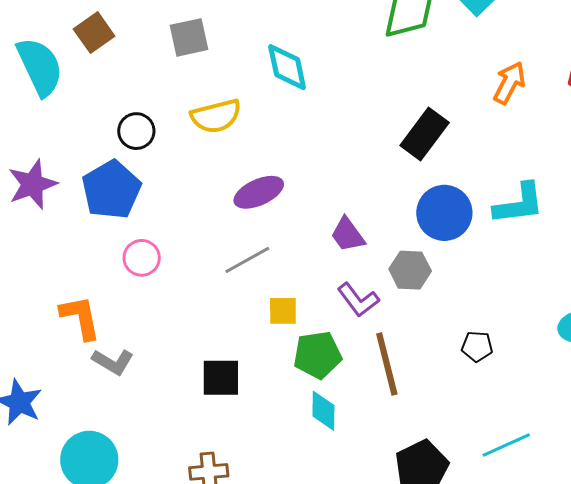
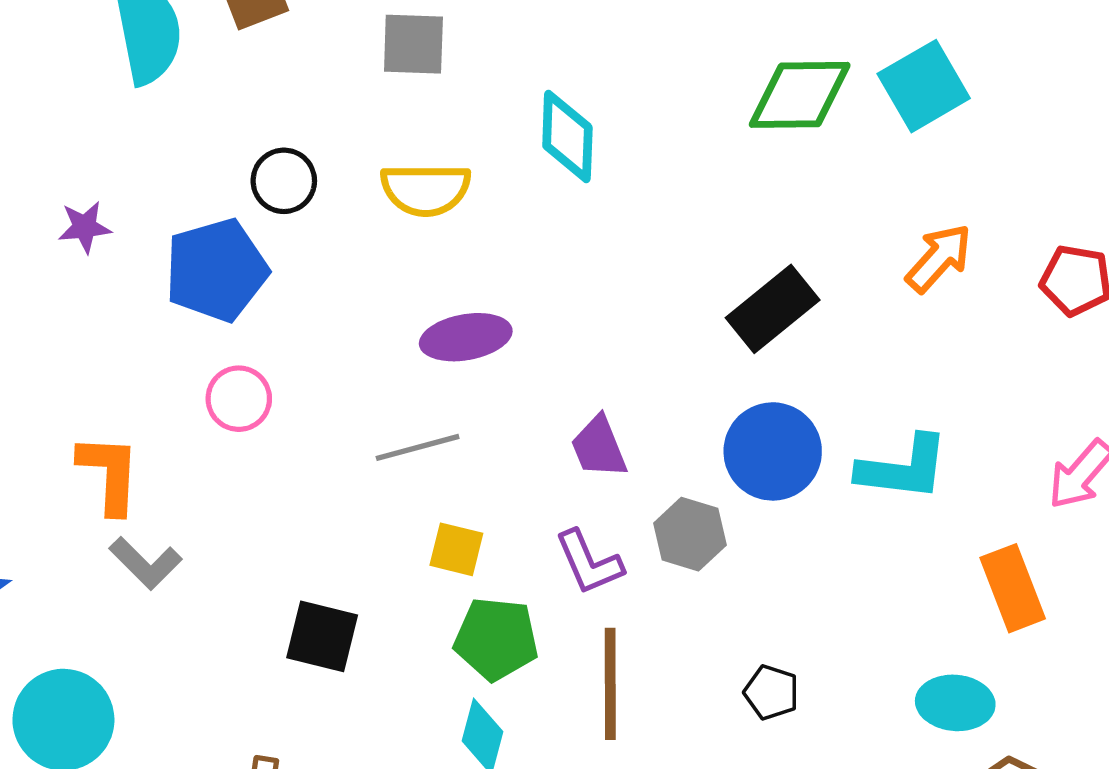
purple star: (33, 184) -> (85, 227), size x0.6

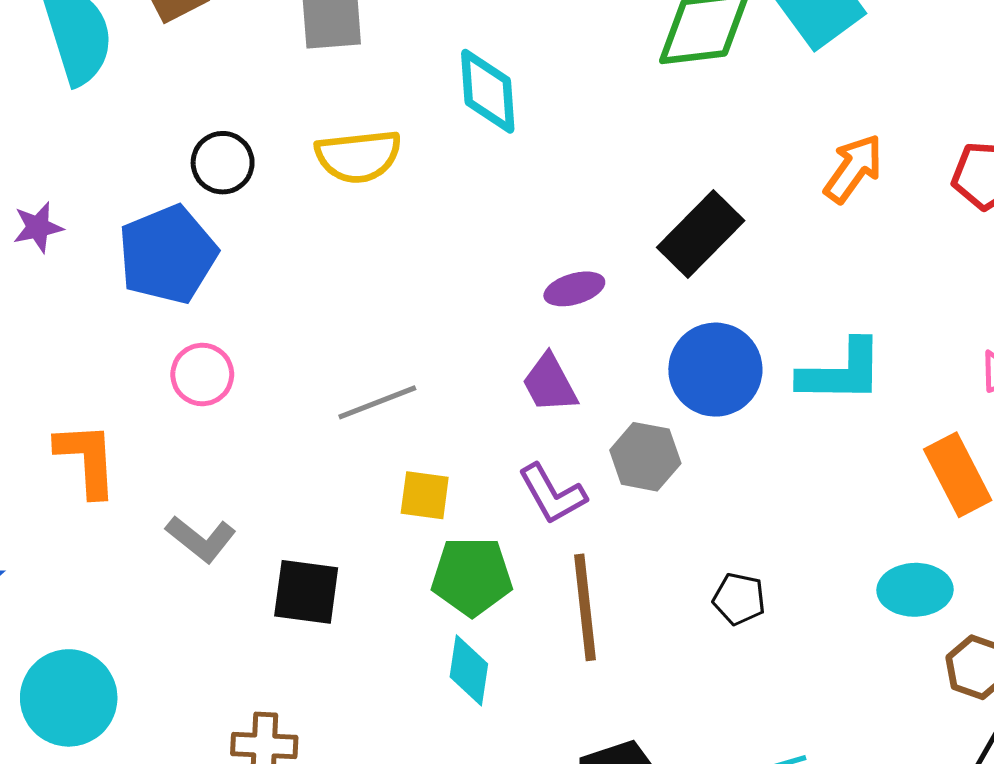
purple ellipse: (466, 337) -> (574, 289), moved, size x0.7
gray L-shape: (145, 563) -> (201, 539), moved

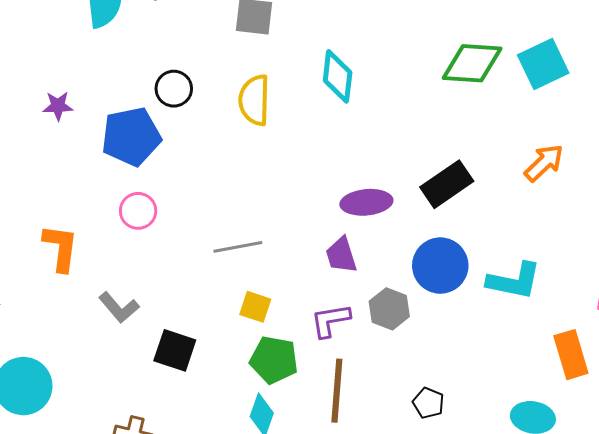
yellow semicircle: (358, 156) -> (254, 100), turned 87
purple ellipse: (574, 289) -> (366, 202), size x1.4
purple L-shape: (552, 494) -> (330, 320), turned 99

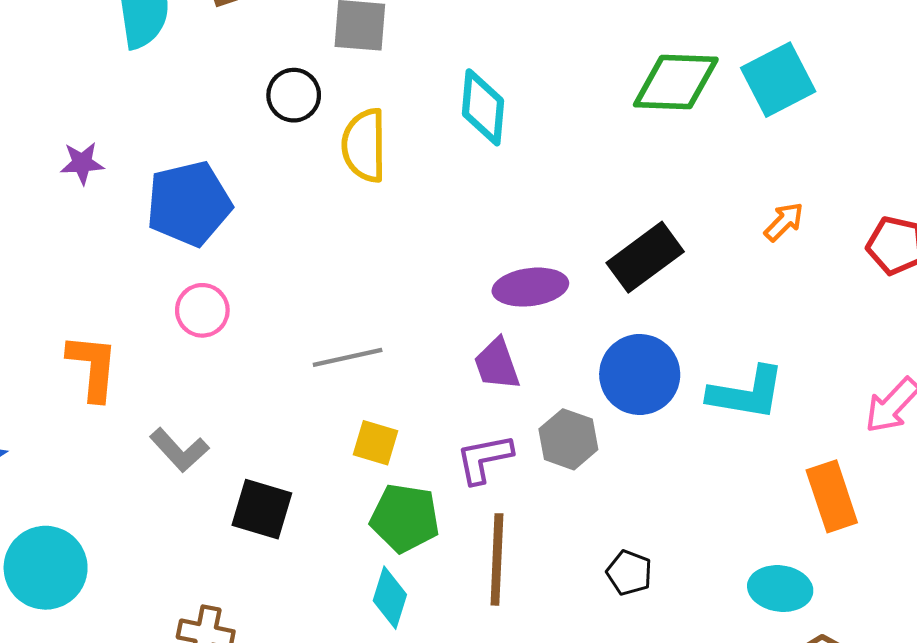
black circle: (174, 89) -> (294, 95), moved
orange arrow: (544, 163) -> (784, 222), size x0.7

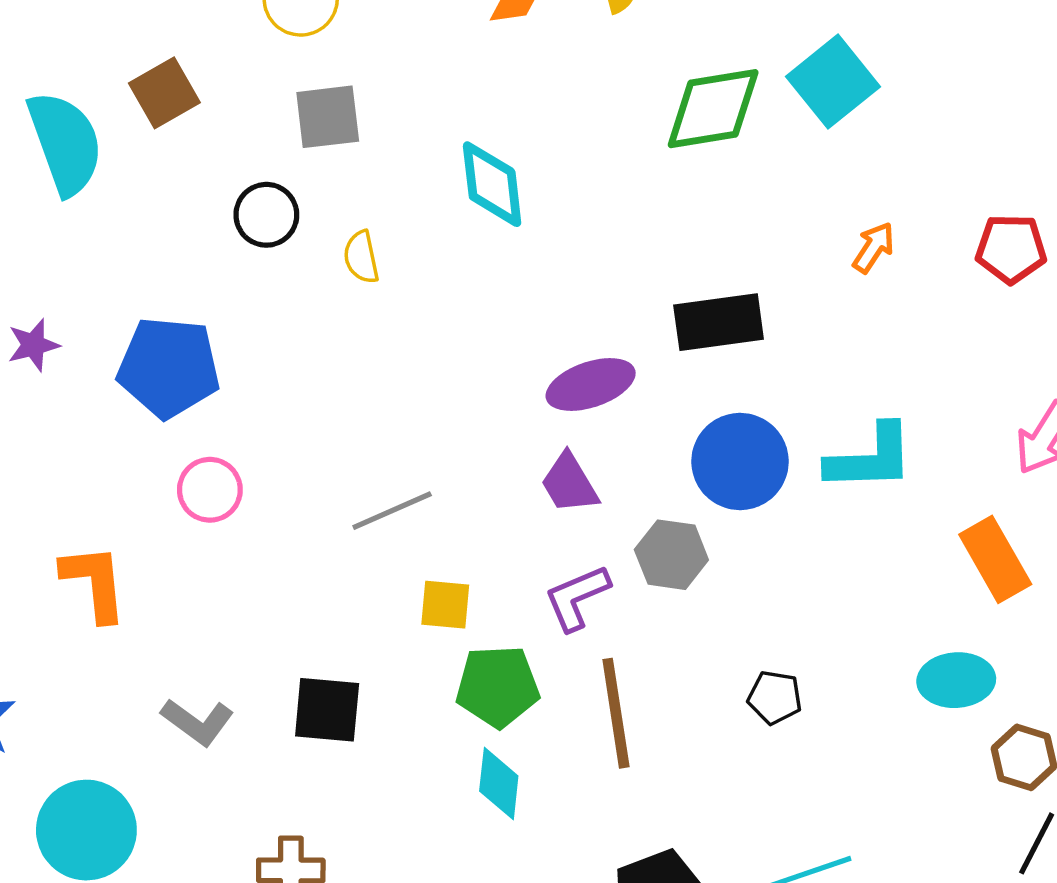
yellow semicircle: (364, 145) -> (361, 257), size x0.6
blue pentagon: (189, 204) -> (169, 367), turned 30
black rectangle: (645, 257) -> (719, 322), turned 40
gray L-shape: (179, 450) -> (197, 722), moved

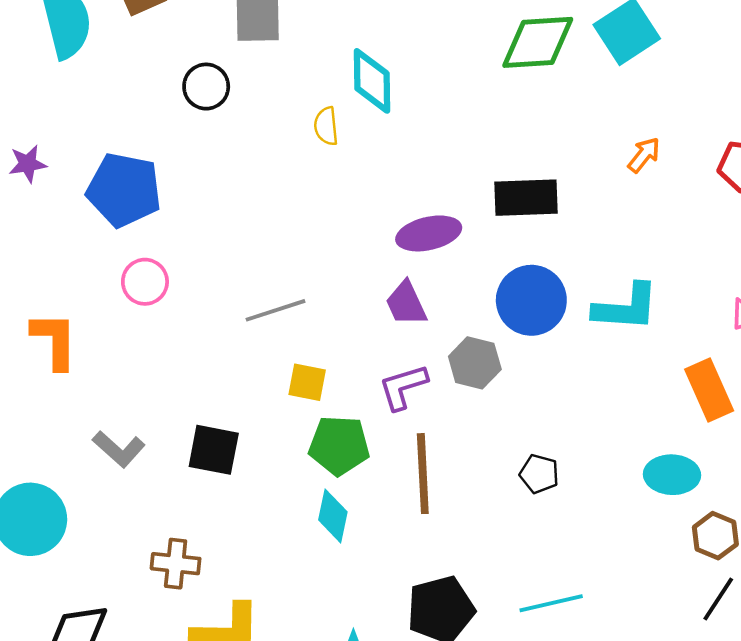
yellow semicircle: (361, 257) -> (326, 126), moved

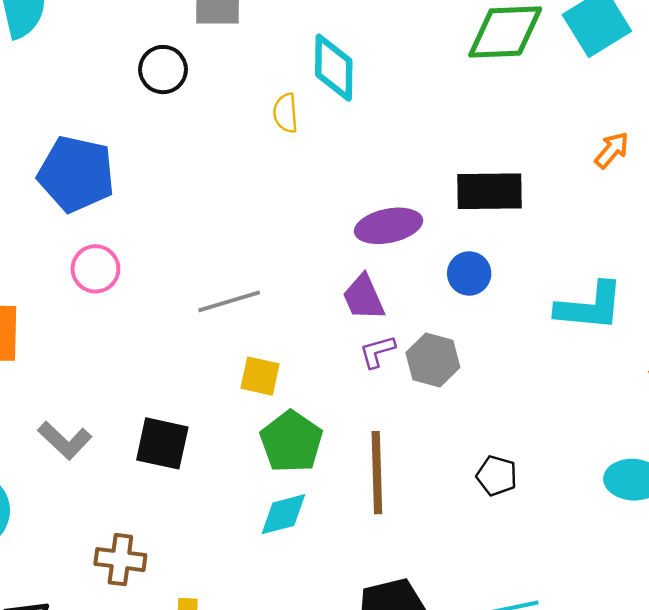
blue circle: (531, 300) -> (469, 273), moved, size x0.6
purple L-shape: (403, 387) -> (377, 352), moved, size x0.7
green pentagon: (339, 445) -> (291, 442), turned 30
cyan diamond: (333, 516) -> (283, 514), turned 62

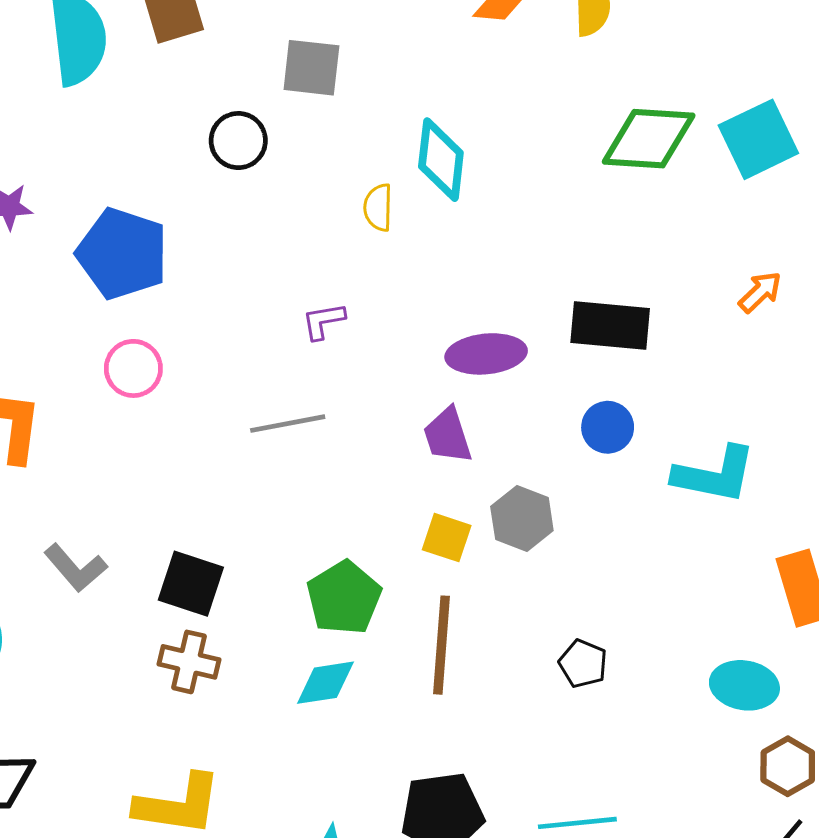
blue circle: (469, 273) -> (608, 427), moved
purple L-shape: (377, 352) -> (323, 321), moved
yellow square: (260, 376) -> (447, 538), moved
brown cross: (120, 560) -> (189, 662), moved

